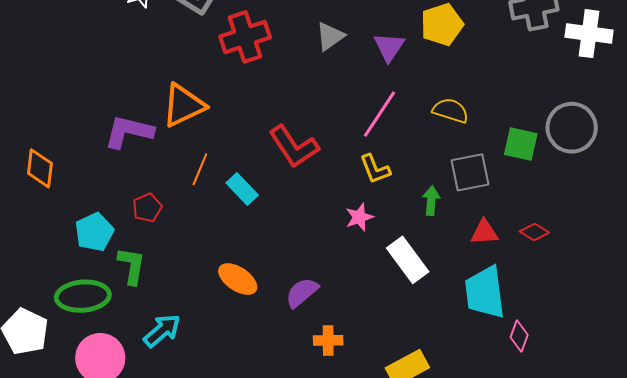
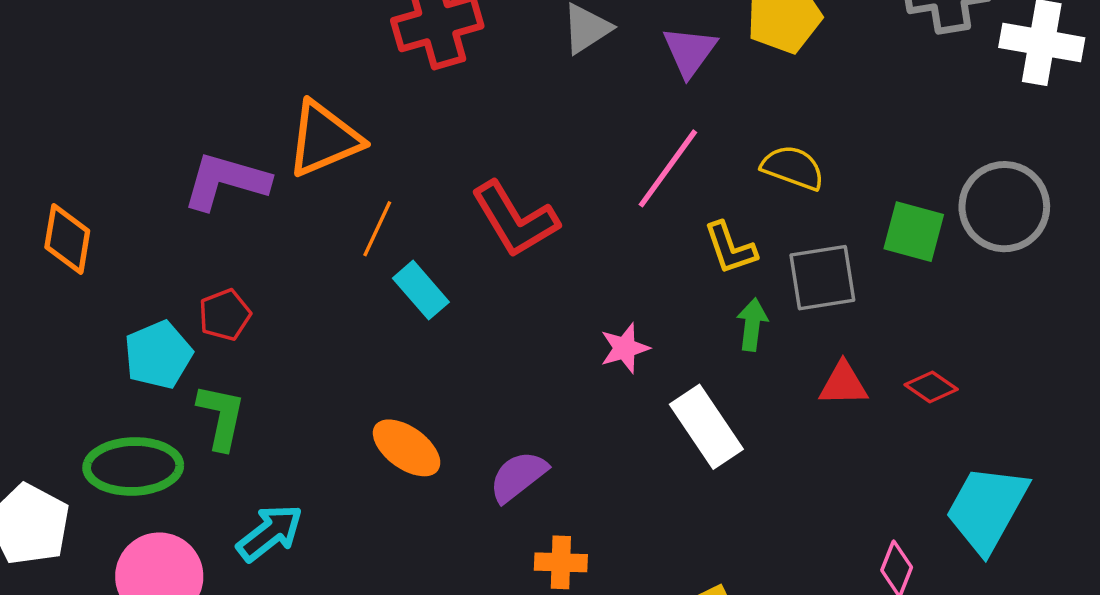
orange line: (200, 169) -> (377, 229), moved
yellow L-shape: (375, 169) -> (730, 248), moved
red pentagon: (147, 208) -> (225, 315), moved
cyan trapezoid: (485, 292) -> (987, 509), moved, turned 34

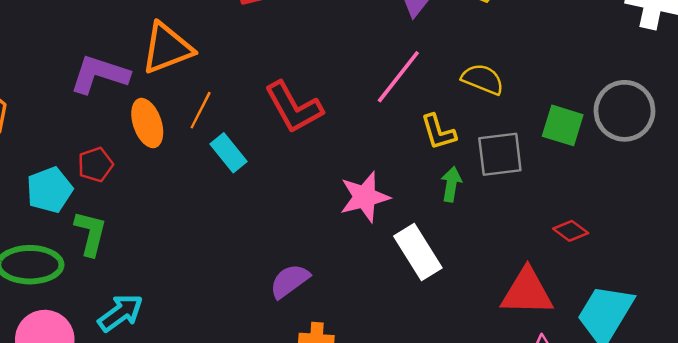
pink star: (625, 348) -> (365, 197), size x1.5
red triangle: (843, 384) -> (527, 292), moved, size x1.6
orange ellipse: (407, 448) -> (147, 123), moved, turned 33

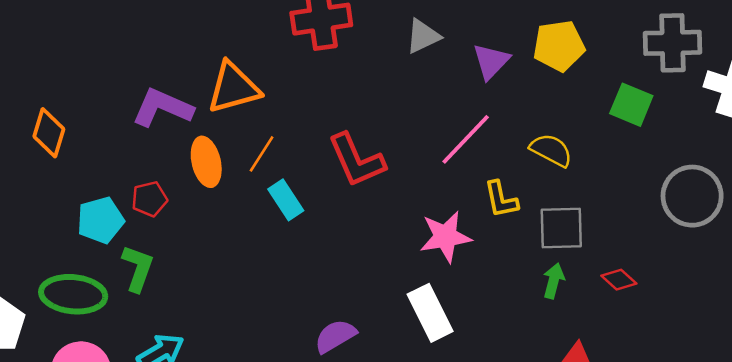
green square: (563, 125) -> (631, 105), moved
green arrow: (451, 184) -> (554, 281), moved
pink star: (365, 197) -> (445, 237), moved
red diamond: (571, 231) -> (619, 280), moved
white rectangle: (418, 252) -> (430, 313), moved

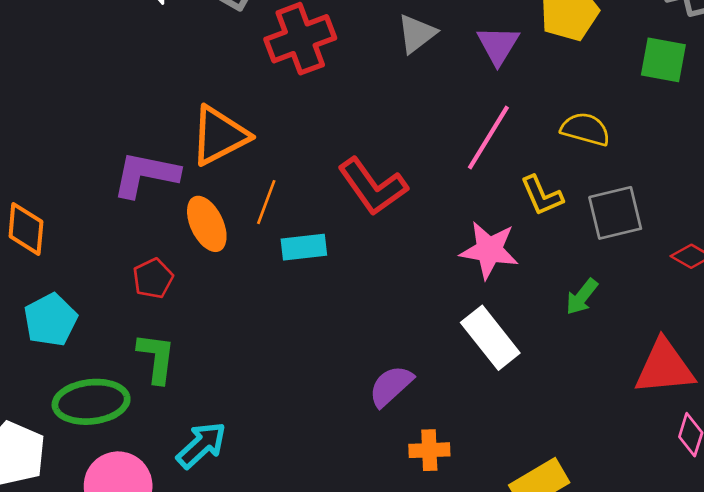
cyan rectangle: (286, 200) -> (304, 247), turned -51
cyan pentagon: (100, 220) -> (50, 320), moved
pink star: (445, 237) -> (489, 250), turned 30
green arrow: (554, 281) -> (582, 297), moved, turned -144

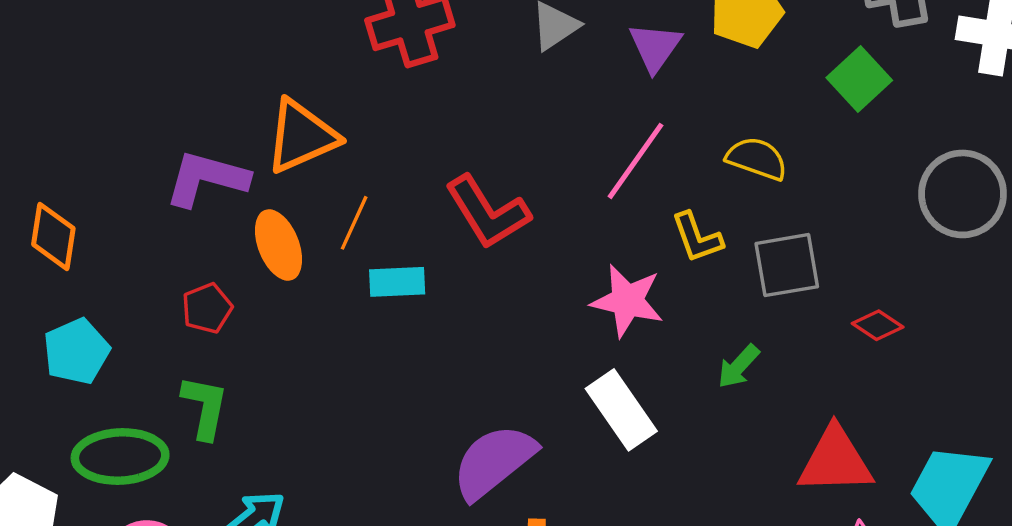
green square: (663, 60) -> (859, 79), turned 33
purple semicircle: (391, 386) -> (494, 462), size x1.5

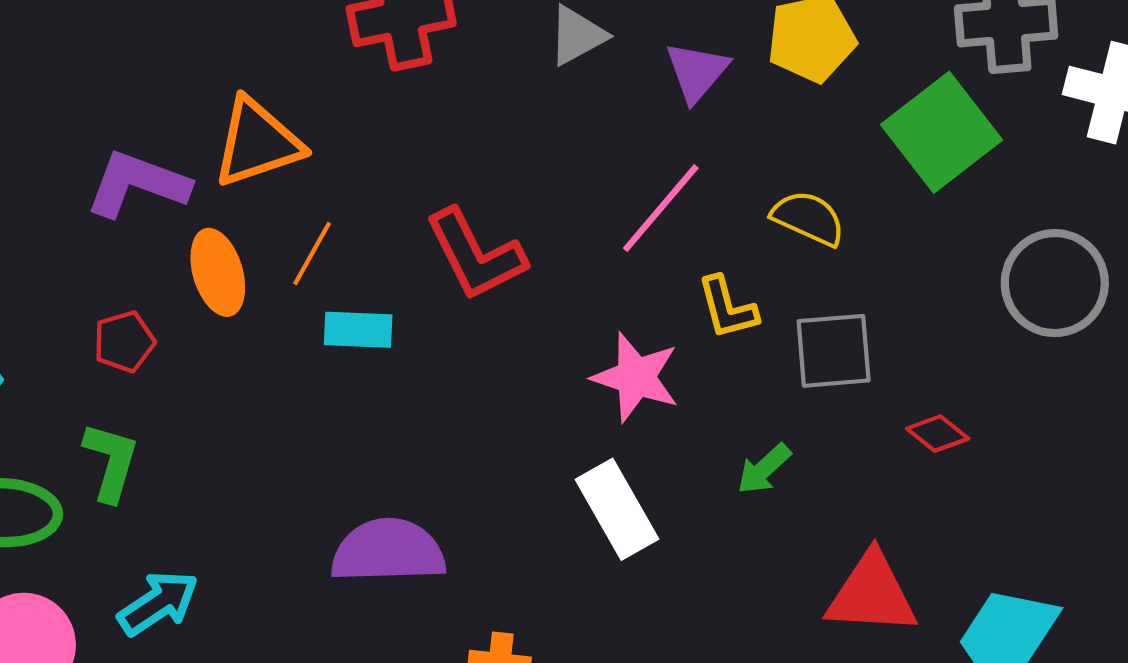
green square: (859, 79) -> (942, 132), size x1.5
purple semicircle: (494, 462) -> (388, 551), moved, turned 32

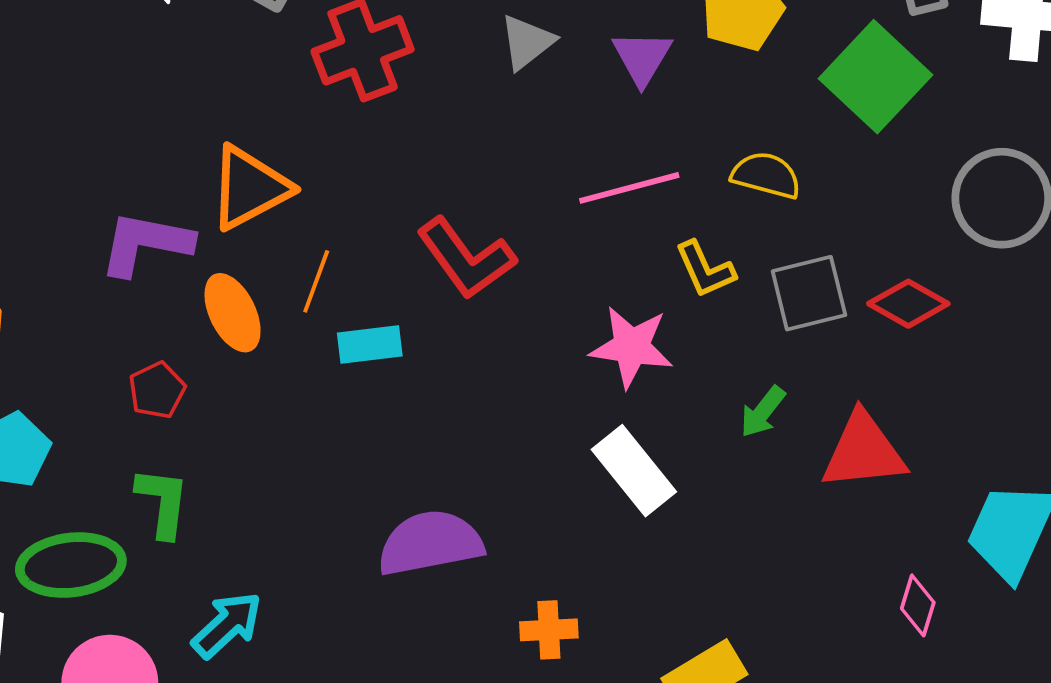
pink line: (661, 208) -> (629, 188), turned 44
red diamond: (938, 434) -> (908, 304), moved, size x1.4
red triangle: (872, 594) -> (863, 451), moved

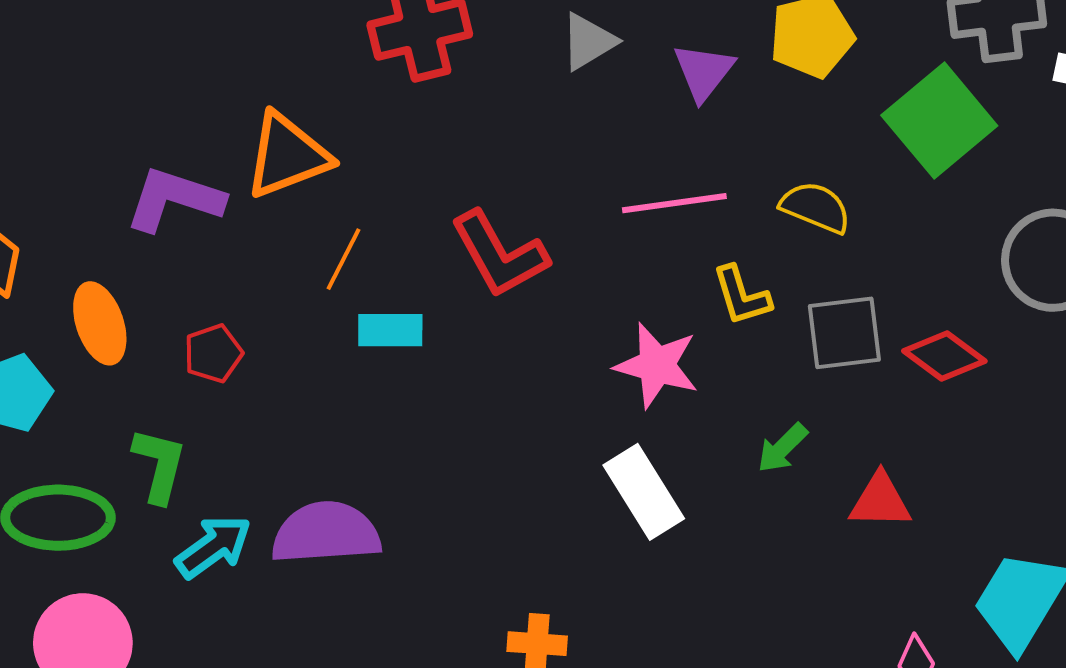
orange ellipse: (233, 313) -> (100, 323), moved
red pentagon: (157, 390) -> (213, 353), moved
red triangle: (863, 451) -> (880, 501), size x0.7
purple semicircle: (430, 543) -> (326, 533), moved
cyan arrow: (227, 625) -> (213, 547), moved

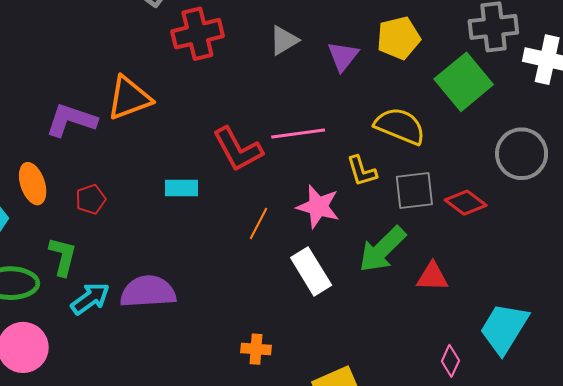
pink line: (674, 203) -> (298, 133), moved
yellow semicircle: (816, 207) -> (400, 126), size x1.4
orange line: (344, 259) -> (259, 223), moved
green arrow: (782, 448) -> (382, 249), size x1.8

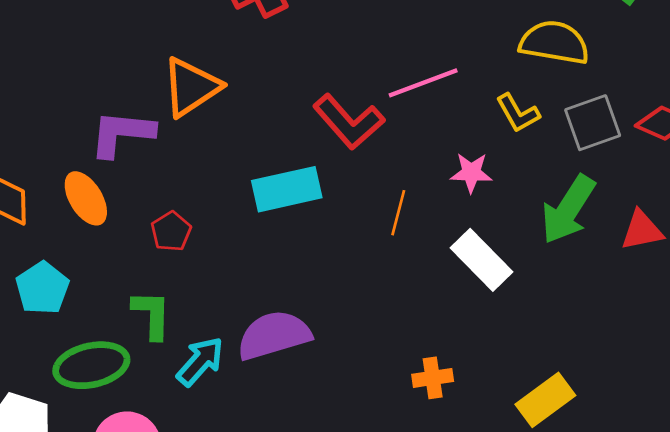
orange ellipse: (33, 184) -> (86, 198), moved
cyan rectangle: (182, 188) -> (287, 189), size x1.5
pink star: (318, 207) -> (471, 173), size x0.7

